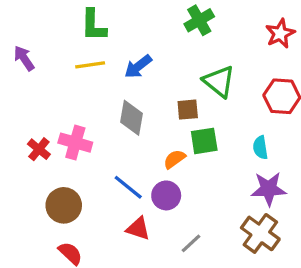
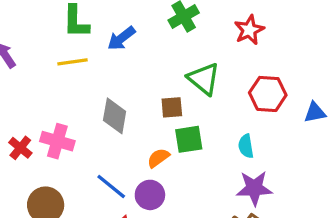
red star: (280, 34) -> (249, 30), moved
blue arrow: (138, 67) -> (121, 38), moved

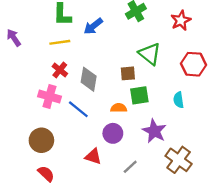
red cross: (20, 148) -> (60, 70), moved
orange semicircle: (158, 158) -> (119, 108), turned 35
blue line: (111, 186) -> (78, 109), moved
purple star: (254, 188) -> (154, 131), moved, turned 30

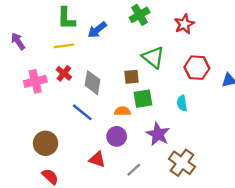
pink cross: (49, 96) -> (35, 81), moved, turned -30

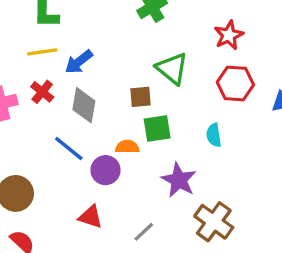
red star: (184, 24) -> (229, 35), moved
blue arrow: (97, 30) -> (79, 62), moved
purple circle: (117, 136) -> (105, 170), moved

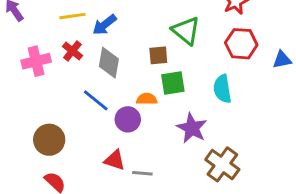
cyan semicircle: (214, 135) -> (222, 89), size x1.4
gray line: (144, 232) -> (142, 173), moved, turned 48

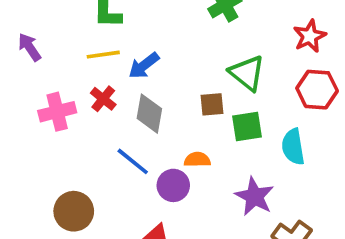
green square: (173, 83) -> (247, 126), moved

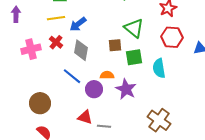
purple arrow: (29, 47) -> (16, 14), turned 35
purple star: (254, 196) -> (126, 89), moved

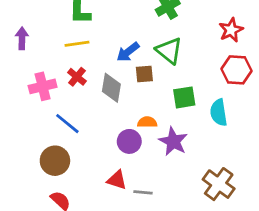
blue arrow: (78, 24) -> (128, 52), moved
green triangle: (134, 28) -> (169, 51), moved
brown square: (115, 45) -> (144, 74), moved
blue line: (72, 76) -> (67, 124), moved

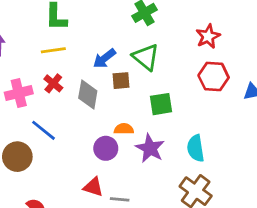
cyan semicircle: (219, 113) -> (196, 148), moved
brown circle: (55, 161) -> (17, 157), moved

